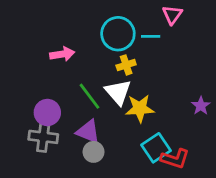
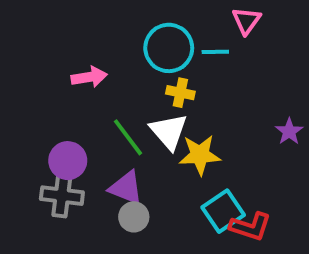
yellow cross: (126, 65) -> (180, 93), turned 30
purple star: (201, 106) -> (289, 131), moved

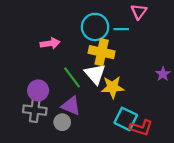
yellow cross: (180, 93) -> (102, 52), size x1.6
cyan square: (223, 211) -> (126, 119), turned -30
gray circle: (134, 217) -> (62, 122), moved

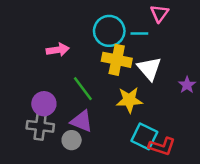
white triangle: (95, 74) -> (149, 69), moved

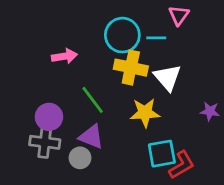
purple star: (187, 85) -> (210, 111), moved, turned -30
cyan square: (144, 136) -> (162, 154), turned -36
red L-shape: (162, 146) -> (182, 165), turned -48

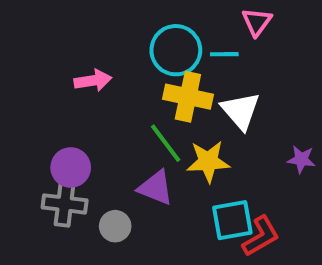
green line: (93, 100) -> (166, 143), moved
purple triangle: (91, 137) -> (156, 188), moved

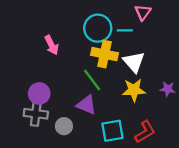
pink arrow: (93, 81) -> (52, 45), turned 72
yellow star: (208, 161) -> (134, 90), moved
cyan square: (232, 220) -> (112, 131), moved

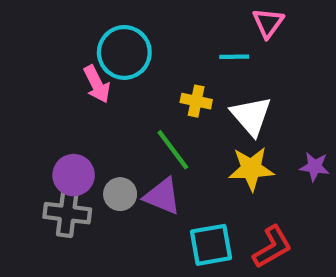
cyan circle: (98, 28) -> (124, 52), moved
yellow cross: (105, 54) -> (196, 101), size x0.6
gray circle: (64, 126) -> (120, 194), moved

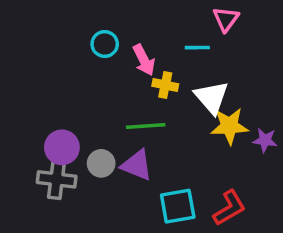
cyan circle: (124, 52) -> (105, 44), size x0.6
pink arrow: (97, 84) -> (144, 60), moved
green line: (173, 150) -> (146, 126), turned -57
yellow star: (251, 169) -> (229, 126), moved

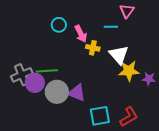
green line: (146, 126) -> (47, 71), moved
gray circle: (101, 163) -> (57, 92), size x1.5
gray cross: (57, 179) -> (22, 75), moved, turned -30

